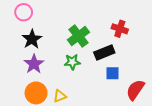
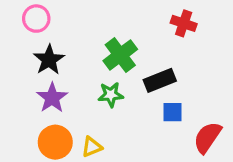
red cross: (120, 29) -> (184, 23), moved

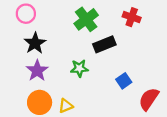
green cross: (120, 55) -> (86, 19), moved
black rectangle: (160, 80) -> (104, 44), moved
blue square: (173, 112) -> (124, 81), turned -35

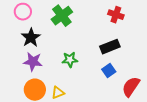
green cross: (86, 19) -> (62, 16), moved
black rectangle: (104, 44) -> (110, 47), moved
purple star: (37, 71) -> (33, 62), turned -30

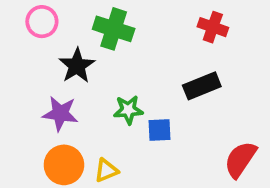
green cross: (62, 16) -> (114, 29), turned -35
black star: (31, 38) -> (77, 66), moved
blue square: (109, 71) -> (160, 130), moved, turned 32

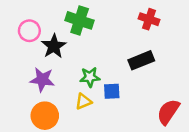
pink circle: (42, 22) -> (29, 31), moved
yellow triangle: (106, 170) -> (83, 101), moved

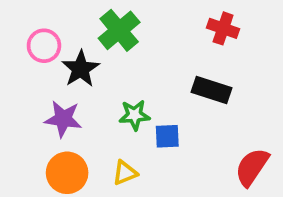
green cross: (80, 20) -> (119, 30), turned 32
black rectangle: (141, 60) -> (211, 90), turned 40
yellow triangle: (83, 101) -> (125, 173), moved

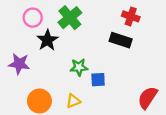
pink circle: (44, 46) -> (33, 18), moved
black rectangle: (211, 90) -> (121, 40), moved
purple star: (63, 119) -> (19, 64), moved

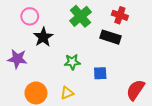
green cross: (70, 18) -> (81, 16), moved
blue square: (98, 80) -> (100, 73), moved

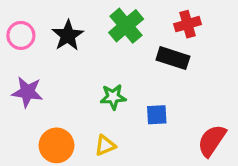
red cross: (120, 15) -> (187, 24), turned -35
pink circle: (30, 16) -> (21, 35), moved
black star: (43, 37) -> (68, 35), moved

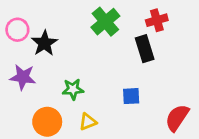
black star: (68, 35) -> (44, 43), moved
black rectangle: (173, 58) -> (145, 49), turned 55
green star: (113, 97) -> (73, 89), moved

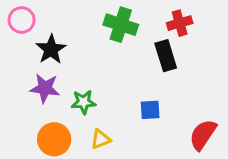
green cross: (105, 22) -> (121, 25), turned -32
pink circle: (17, 30) -> (22, 20), moved
purple star: (23, 77) -> (45, 88), moved

